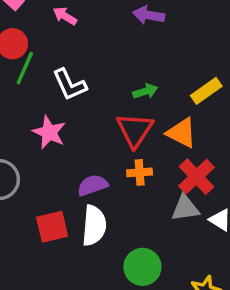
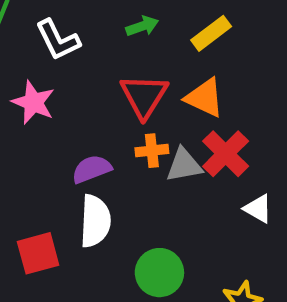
green arrow: (145, 91) -> (142, 26), moved
yellow rectangle: (206, 91) -> (211, 33), moved
gray triangle: (185, 208) -> (184, 165), moved
red square: (52, 227) -> (38, 253), moved

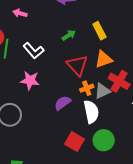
yellow rectangle: (211, 33) -> (99, 31), turned -66
orange triangle: (204, 98) -> (104, 59), turned -30
white semicircle: (95, 221) -> (91, 112), moved
red square: (38, 253) -> (75, 142), moved, turned -30

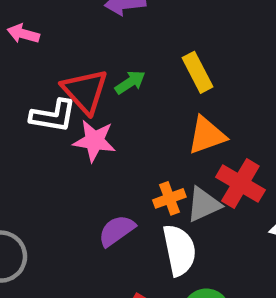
white L-shape: (34, 51) -> (53, 116), turned -40
red triangle: (77, 65) -> (85, 91), moved
pink star: (30, 80) -> (94, 141), moved

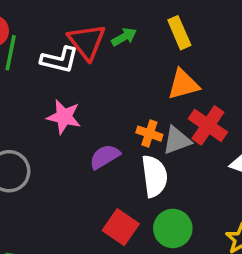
pink star: (94, 141) -> (64, 117), moved
orange cross: (169, 198) -> (149, 134), turned 35

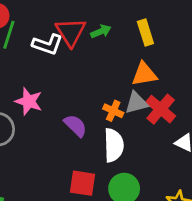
pink star: (64, 117) -> (29, 101), moved
gray triangle: (177, 140) -> (136, 103), moved
purple semicircle: (105, 157) -> (75, 126), turned 70
red square: (121, 227) -> (83, 183), turned -32

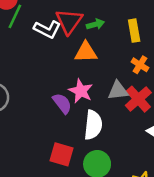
orange triangle: (144, 74) -> (86, 52), moved
pink star: (29, 101) -> (81, 91), moved
orange cross: (113, 111) -> (140, 65), moved

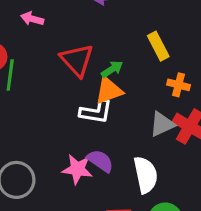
green arrow: (95, 24) -> (112, 69), moved
white L-shape: (47, 29) -> (96, 112), moved
pink star: (81, 91) -> (77, 169), moved

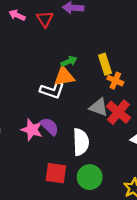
yellow rectangle: (158, 46) -> (105, 64), moved
red triangle: (77, 60) -> (45, 19), moved, size x0.7
gray triangle: (162, 124) -> (99, 107), turned 36

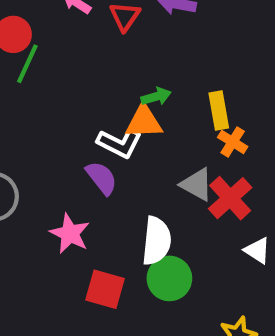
purple semicircle: (49, 126) -> (102, 178), moved
pink star: (32, 130) -> (70, 234), moved
green circle: (90, 177) -> (169, 278), moved

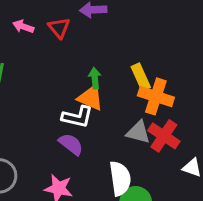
green arrow: (156, 97) -> (95, 78), turned -66
orange triangle: (144, 122) -> (91, 98), turned 40
orange cross: (233, 142) -> (156, 96), size x1.6

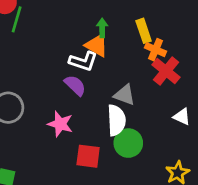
orange cross: (156, 96) -> (156, 50), size x0.7
gray triangle: (138, 132) -> (125, 95), moved
red cross: (164, 136) -> (166, 71), moved

